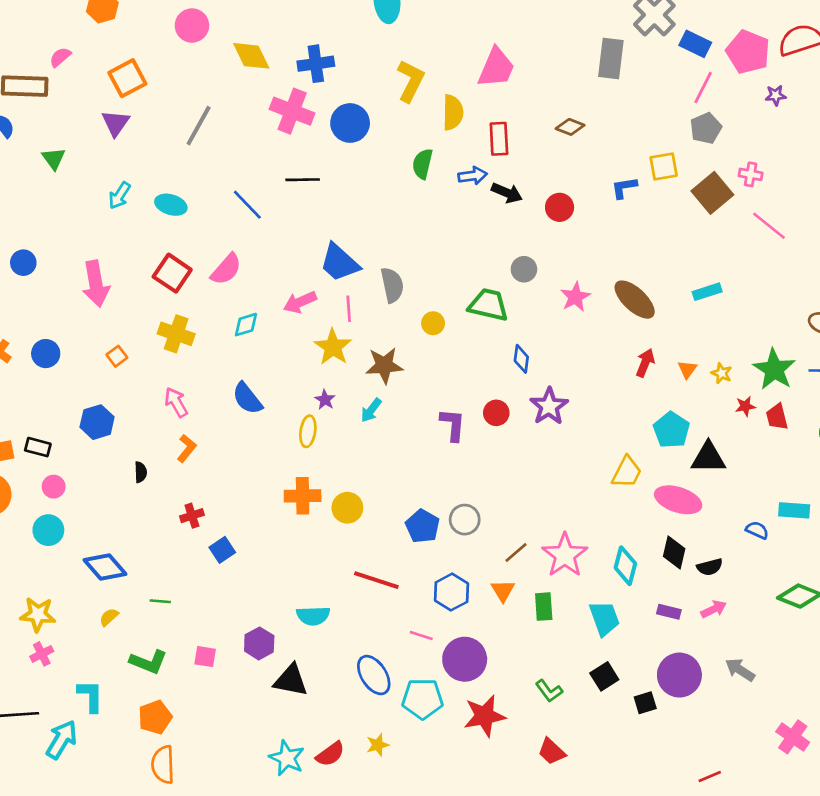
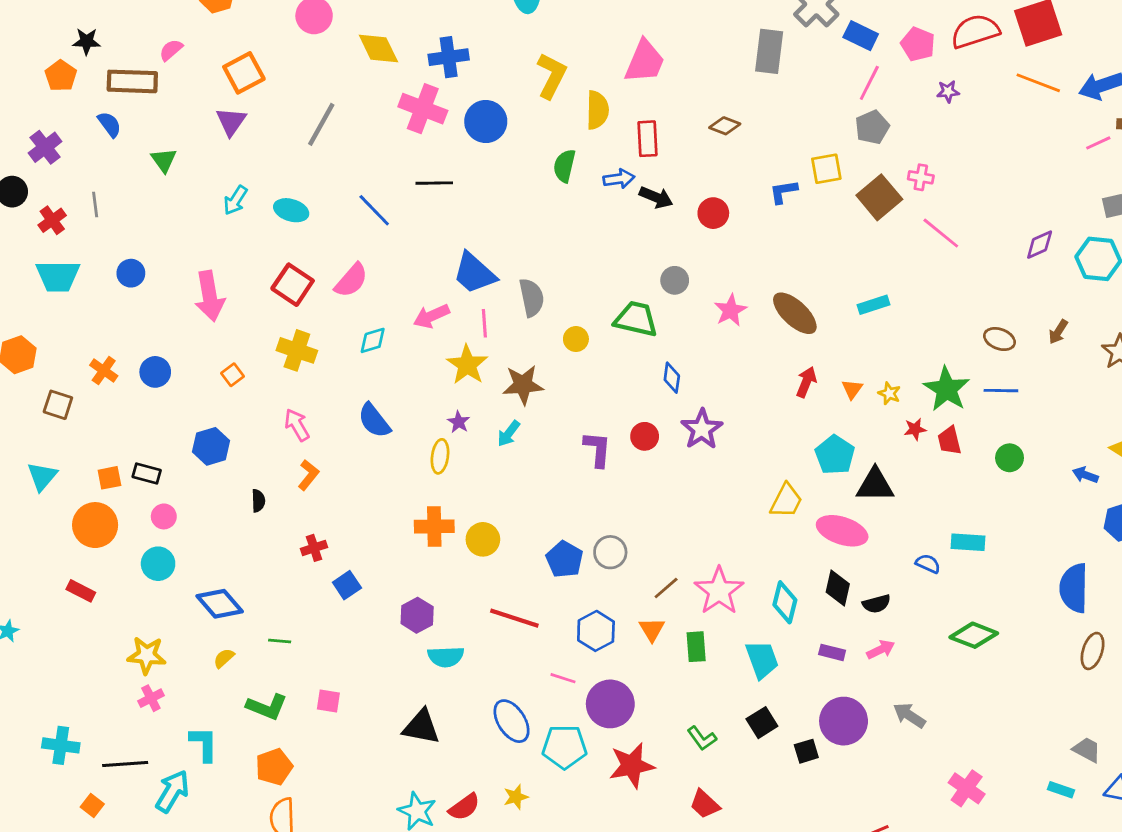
pink pentagon: (748, 52) -> (918, 44), size x0.7
purple hexagon: (259, 643) -> (417, 615), moved

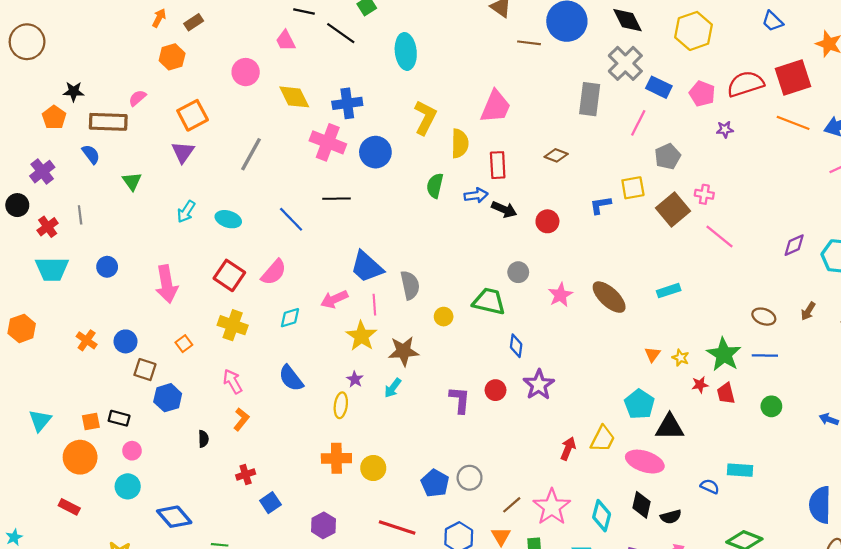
pink line: (869, 83) -> (638, 123), moved
red arrow: (806, 382) -> (568, 449), moved
brown square: (58, 405) -> (145, 370), moved

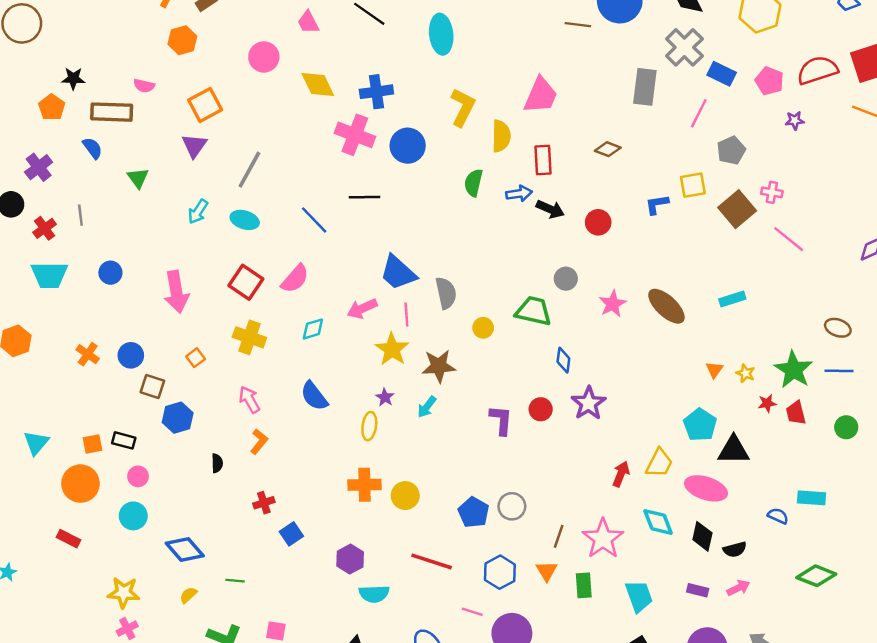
pink semicircle: (137, 98) -> (144, 86), turned -126
gray line: (251, 154) -> (249, 170), moved
brown line: (512, 505) -> (559, 536), turned -30
cyan diamond: (602, 516) -> (658, 522), moved, turned -36

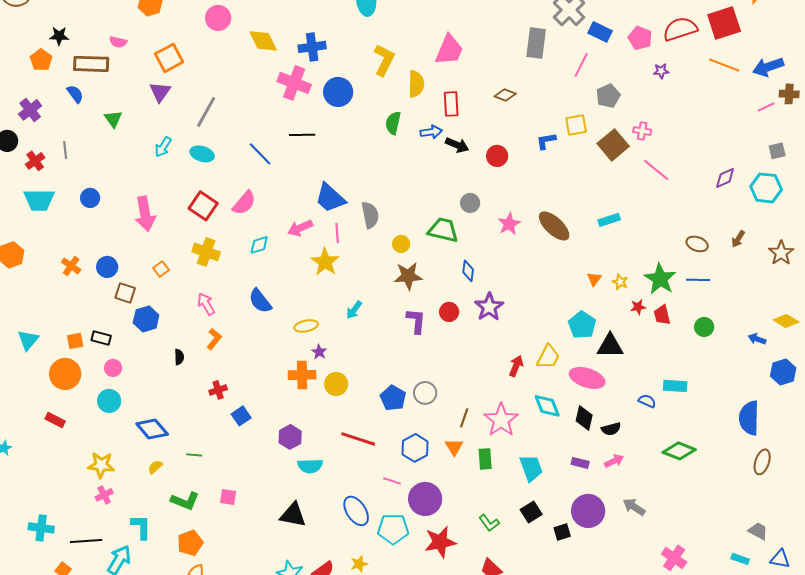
brown star: (439, 366) -> (408, 276), moved
purple star: (385, 397) -> (319, 352), moved
yellow ellipse: (369, 426) -> (306, 326), turned 70

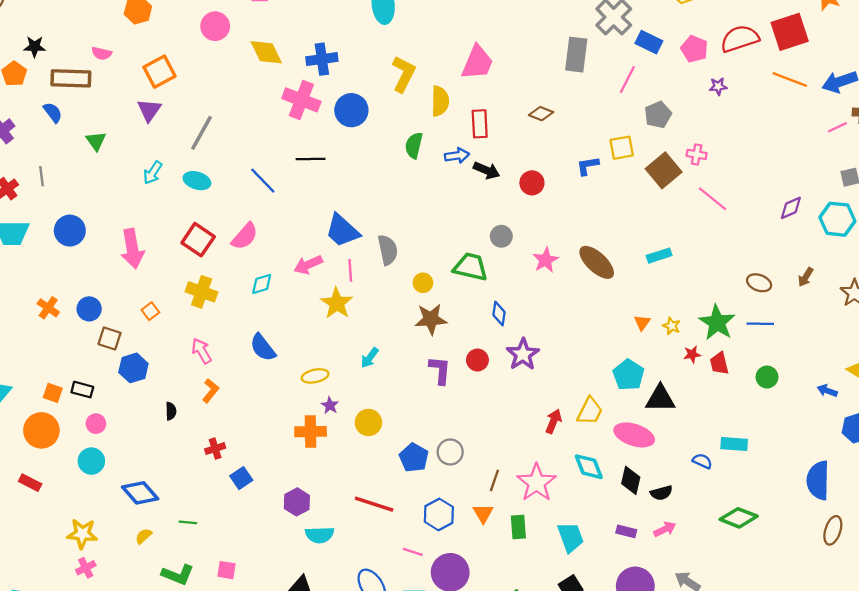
blue circle: (90, 198) -> (70, 231), size x1.4
orange square: (75, 341) -> (53, 393), turned 30
yellow circle: (336, 384) -> (368, 422), moved

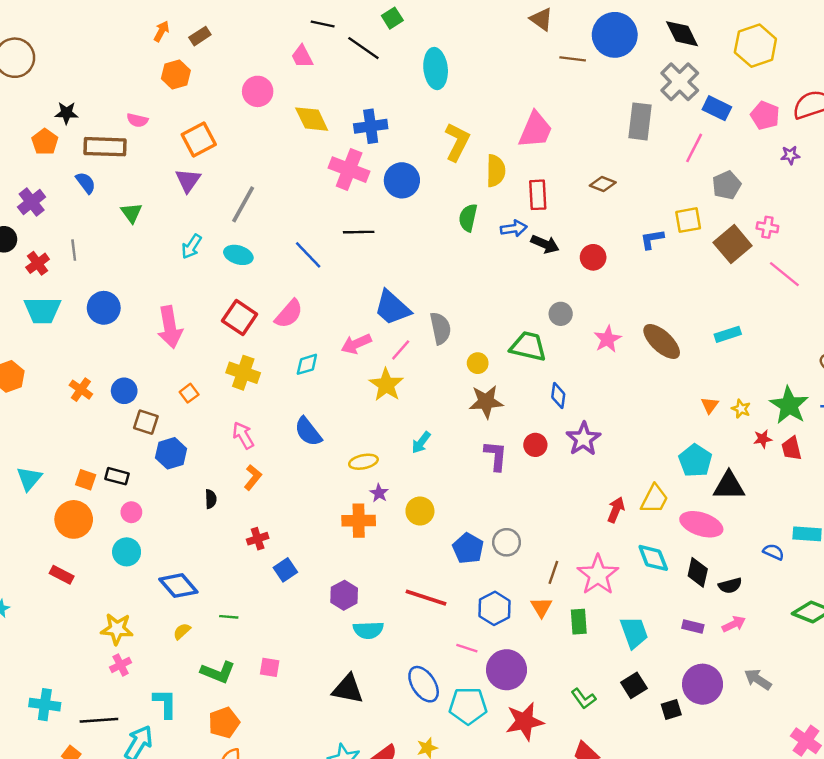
pink line: (350, 270) -> (401, 350), turned 45

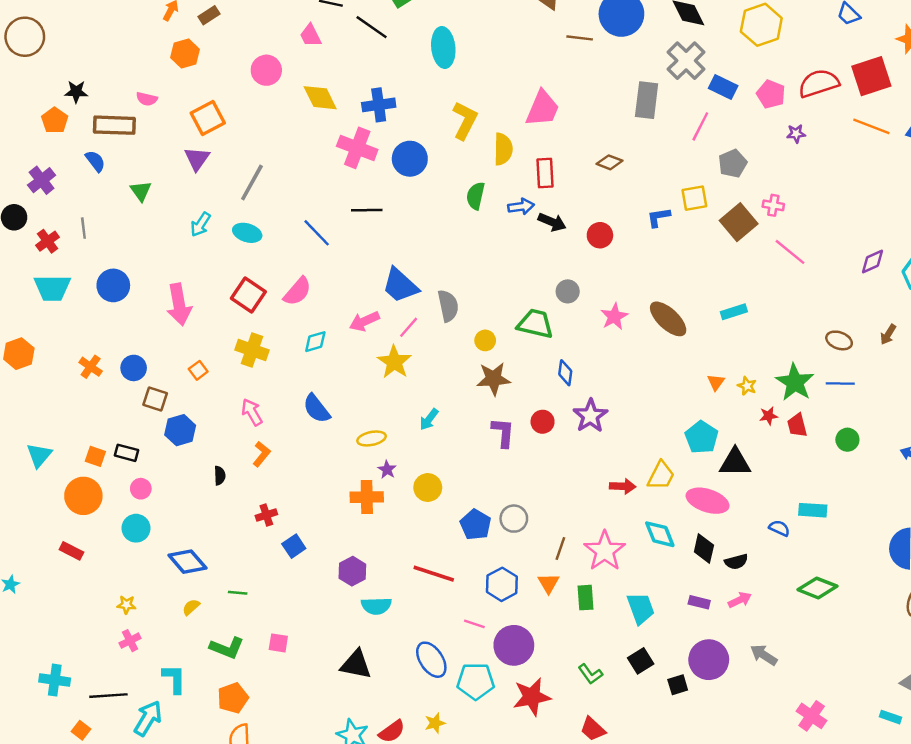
red arrow: (616, 510) -> (623, 486), turned 70
yellow star: (117, 629) -> (126, 605), size x0.6

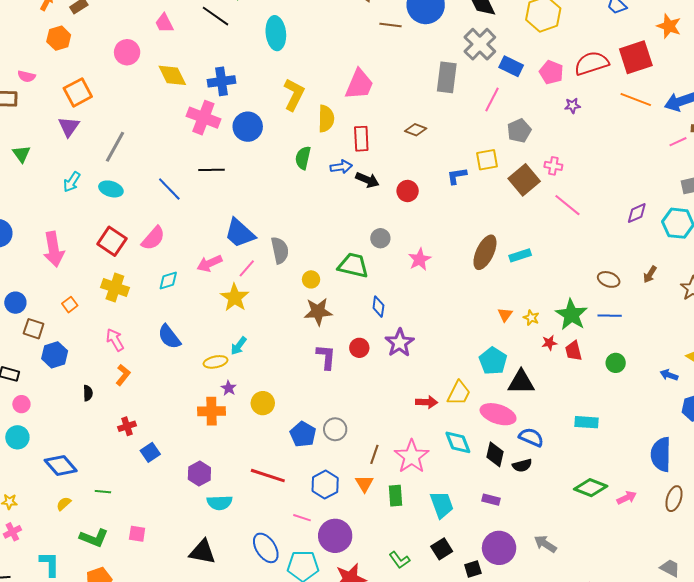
brown ellipse: (668, 319) -> (485, 252), moved, turned 72
cyan arrow: (429, 419) -> (239, 346), moved
blue semicircle: (779, 528) -> (531, 437), moved, size x1.4
pink arrow: (740, 600) -> (627, 498), moved

